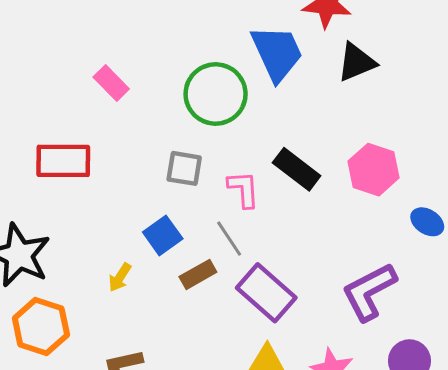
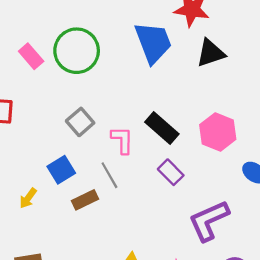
green circle: (216, 94) -> (77, 51), moved
gray square: (184, 168) -> (80, 122), turned 36
purple rectangle: (266, 293) -> (171, 172), moved, size x0.6

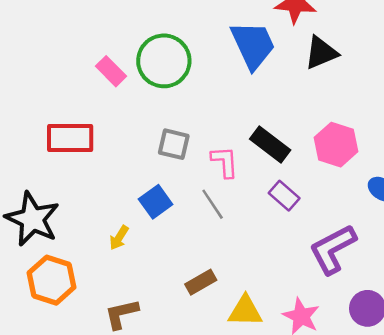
gray square: (80, 122) -> (174, 144), turned -32
brown rectangle: (85, 200) -> (201, 282), moved

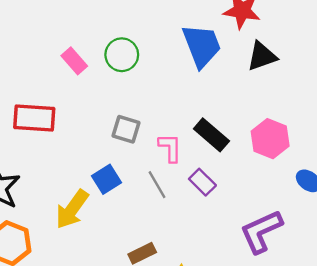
green circle: (164, 61) -> (122, 55), size x0.7
purple rectangle: (284, 196) -> (202, 182), moved
yellow arrow: (119, 238) -> (72, 209), size x1.8

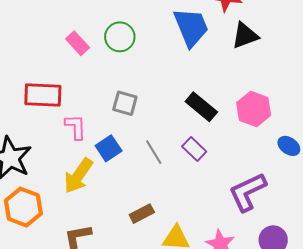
pink L-shape: (170, 148) -> (76, 127), moved

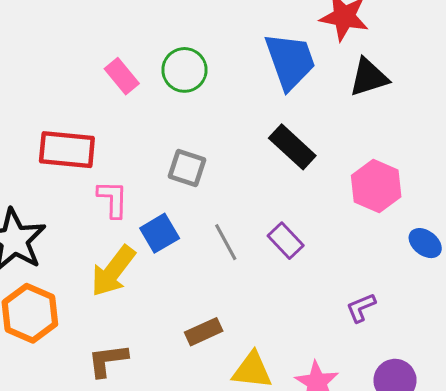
black rectangle: (201, 107) -> (292, 147), moved
purple L-shape: (248, 192) -> (361, 308), size x0.5

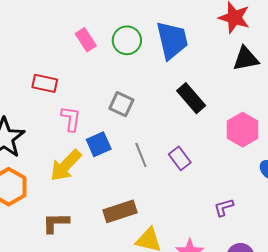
blue trapezoid: (290, 61) -> (172, 40), moved
red rectangle: (67, 150) -> (45, 83), size x0.7
brown rectangle: (204, 332) -> (120, 211), size x1.4

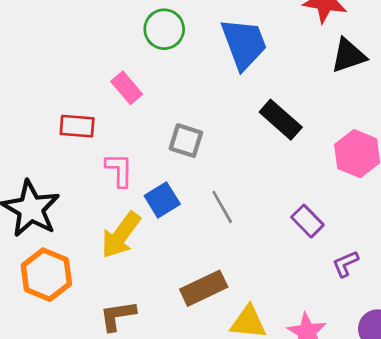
pink rectangle: (86, 40) -> (127, 88), moved
green circle: (127, 40) -> (164, 29), moved
purple rectangle: (180, 158) -> (307, 221), moved

